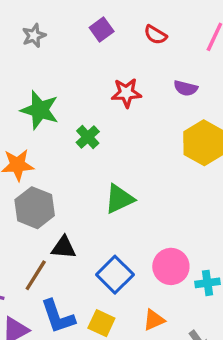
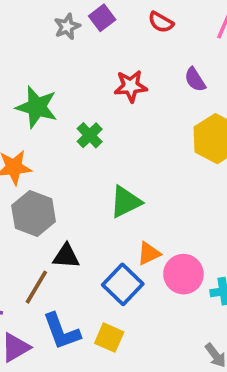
gray star: (34, 36) -> (67, 27), moved
purple semicircle: (186, 88) -> (195, 80), turned 45
orange triangle: (154, 320) -> (149, 253), moved

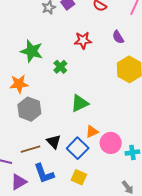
black triangle: (66, 256) -> (54, 142), moved, turned 42
brown line: (36, 287) -> (30, 149), turned 42
yellow square: (109, 338) -> (79, 177), moved

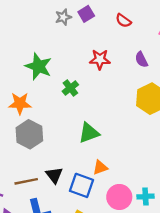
pink circle: (111, 143) -> (119, 197), moved
blue square: (78, 148) -> (81, 185), turned -30

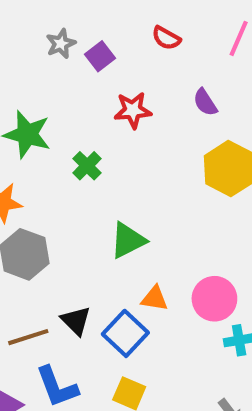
purple square: (86, 14) -> (100, 56), moved
orange triangle: (100, 167) -> (155, 298), turned 35
blue square: (81, 185) -> (125, 333), turned 30
pink circle: (119, 197) -> (214, 299), moved

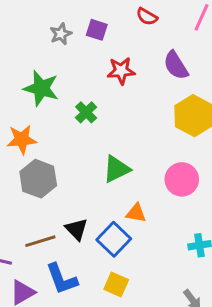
gray star: (61, 44) -> (61, 34), moved
purple square: (100, 56) -> (97, 30), turned -35
purple semicircle: (205, 102) -> (176, 65), size x1.4
pink circle: (214, 299) -> (182, 179), moved

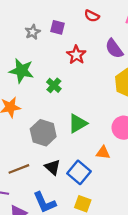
red star: (121, 71) -> (76, 55), turned -30
gray hexagon: (38, 179) -> (43, 133), moved
orange triangle: (136, 213) -> (103, 153), moved
brown line: (40, 241) -> (19, 169), moved

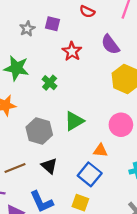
blue square: (79, 172) -> (90, 174), moved

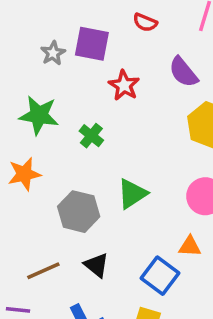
purple square: (52, 24) -> (92, 44), size x1.5
orange triangle: (100, 150) -> (190, 246), moved

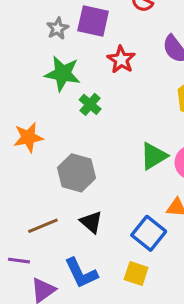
green star: (39, 115) -> (63, 74), moved
green triangle: (132, 194) -> (154, 156), moved

